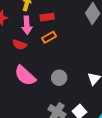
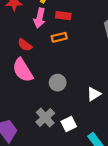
red semicircle: (19, 45) -> (25, 45), moved

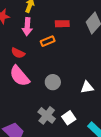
red rectangle: (63, 16) -> (62, 24), moved
white triangle: (94, 94) -> (87, 87), turned 32

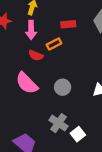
red semicircle: (18, 53) -> (36, 55), moved
white square: (69, 118) -> (78, 134), moved

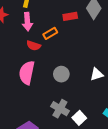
red rectangle: (68, 24) -> (70, 16), moved
pink semicircle: (27, 83) -> (27, 73), turned 60

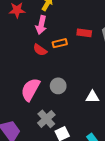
pink semicircle: (27, 73) -> (30, 89), moved

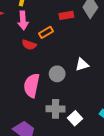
white triangle: (92, 97) -> (82, 64), moved
gray cross: (46, 119) -> (56, 109), turned -30

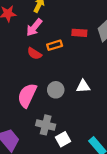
pink arrow: (23, 20) -> (34, 27), turned 30

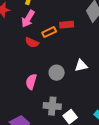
red rectangle: (79, 33) -> (67, 25), moved
pink semicircle: (27, 95) -> (31, 82), size x0.7

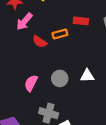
pink arrow: (28, 19) -> (24, 22), moved
red rectangle: (67, 25) -> (81, 21), moved

